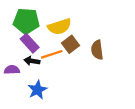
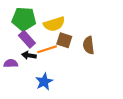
brown square: (71, 44) -> (64, 40), turned -35
blue star: (37, 90) -> (44, 82), moved

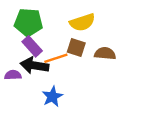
yellow semicircle: (54, 24) -> (82, 22), moved
brown semicircle: (89, 45) -> (105, 53), turned 102
black arrow: (29, 55) -> (34, 65), size x1.6

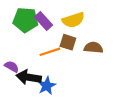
purple rectangle: (32, 46) -> (44, 21), moved
black arrow: (34, 65) -> (29, 77), moved
purple semicircle: (13, 75) -> (12, 67), turned 32

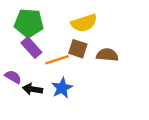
purple rectangle: (44, 21) -> (31, 48), moved
black arrow: (29, 77) -> (33, 89), size x0.7
blue star: (47, 86) -> (62, 88), moved

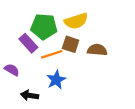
green pentagon: (29, 23) -> (44, 27), moved
black arrow: (33, 89) -> (30, 95), moved

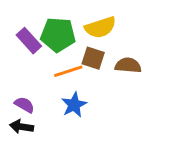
purple rectangle: (28, 43) -> (29, 41), moved
purple semicircle: (12, 70) -> (24, 105), moved
black arrow: (30, 95) -> (22, 127), moved

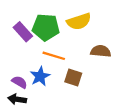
brown square: (93, 58) -> (73, 77), moved
orange line: (68, 71) -> (54, 56), turned 35
blue star: (74, 105) -> (40, 76), moved

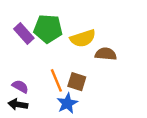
yellow semicircle: (79, 21) -> (83, 38), moved
orange line: (54, 56) -> (56, 80), moved, turned 50
blue star: (40, 76) -> (67, 103), moved

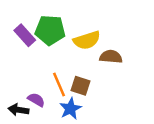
purple semicircle: (20, 86) -> (36, 100), moved

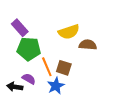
green pentagon: (50, 30) -> (29, 49), moved

